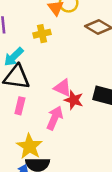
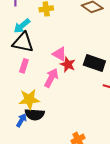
yellow star: (29, 146) -> (29, 99), turned 30

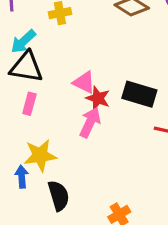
pink arrow: (51, 78) -> (90, 122), moved
black semicircle: (35, 114) -> (59, 196), moved, turned -108
blue arrow: (21, 120) -> (22, 177), moved, turned -32

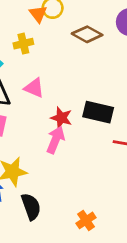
pink triangle: (84, 82) -> (34, 88), moved

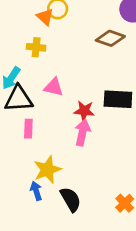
brown diamond: (87, 34) -> (110, 38), moved
yellow cross: (23, 44) -> (36, 47), turned 30

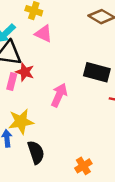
pink triangle: (54, 87) -> (44, 34), moved
red star: (84, 111) -> (25, 72), moved

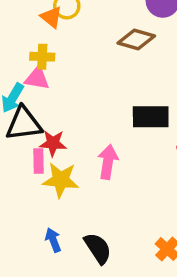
pink triangle: (44, 34) -> (37, 78), moved
yellow star: (21, 122) -> (61, 180), moved, turned 30

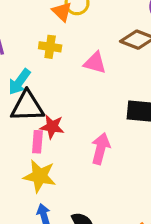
pink triangle: (37, 78) -> (95, 63), moved
yellow star: (61, 180) -> (40, 176), moved

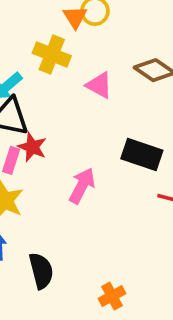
yellow cross: (50, 47) -> (52, 54), size x1.4

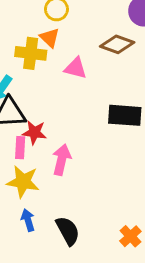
orange triangle: (75, 17) -> (50, 38), moved
pink arrow: (82, 186) -> (62, 160), moved

